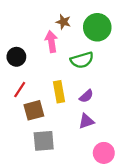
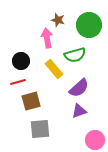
black circle: (16, 57) -> (21, 61), moved
red line: (20, 90) -> (18, 82), turned 42
yellow rectangle: (59, 92) -> (54, 69), moved, turned -30
purple semicircle: (86, 96) -> (79, 88), size x1.5

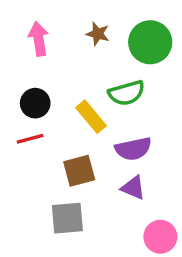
pink arrow: (47, 38) -> (39, 39), moved
purple semicircle: (79, 88) -> (133, 149), turned 30
brown square: (31, 101) -> (79, 171), moved
purple triangle: (79, 111) -> (133, 188), turned 42

